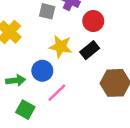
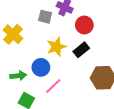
yellow star: (61, 46) -> (56, 47), turned -30

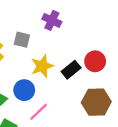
gray square: (45, 17) -> (22, 40), moved
red circle: (84, 25) -> (95, 61), moved

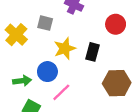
red circle: (95, 61) -> (116, 24), moved
black rectangle: (71, 70) -> (92, 52), turned -36

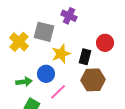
gray square: (45, 23) -> (44, 32), size x1.5
red circle: (116, 24) -> (105, 43), moved
brown hexagon: (117, 83) -> (93, 80), moved

